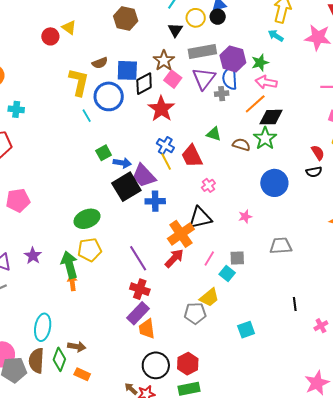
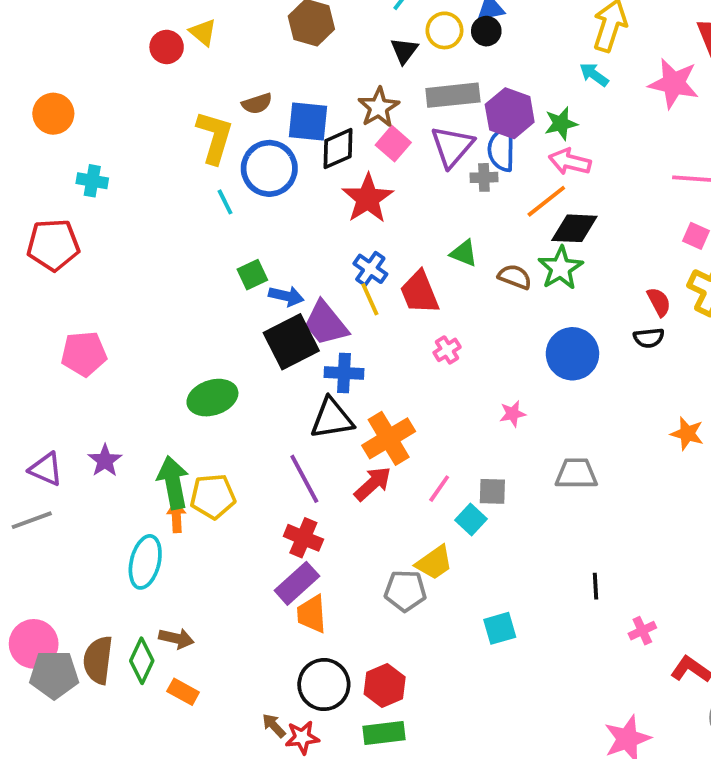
black triangle: (200, 218) -> (332, 418), moved
yellow pentagon: (90, 250) -> (213, 496), moved
cyan ellipse: (43, 327) -> (145, 562), moved

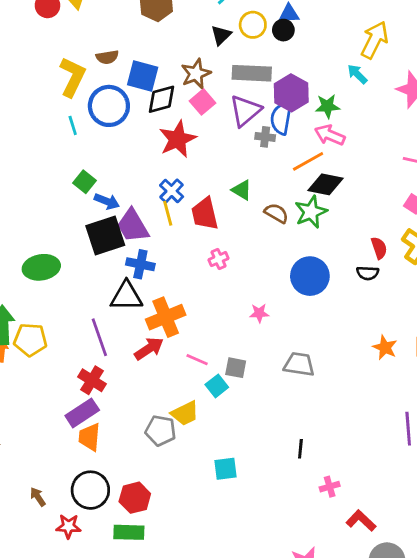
green square: (252, 275) -> (85, 182), turned -35
pink line: (439, 489) -> (197, 360), turned 70
brown arrow: (274, 726) -> (38, 497), moved

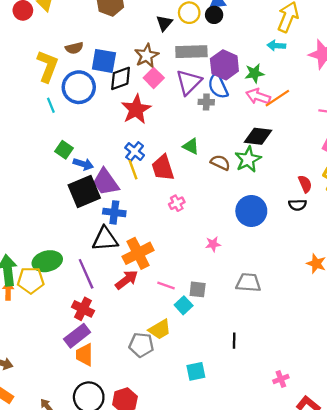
cyan arrow: (357, 74) -> (276, 46), turned -36
blue semicircle: (281, 118) -> (218, 86), turned -30
orange line: (308, 161) -> (277, 98), moved
green ellipse: (41, 267) -> (47, 261), moved
black line: (300, 449) -> (234, 341), moved

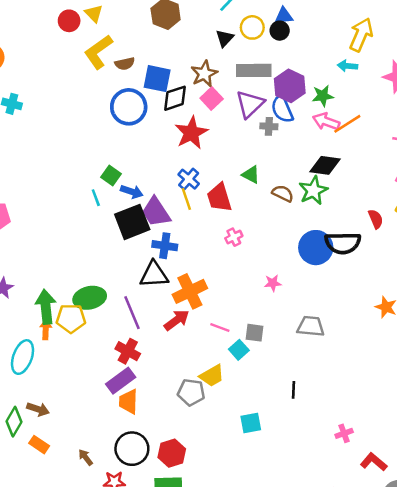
yellow L-shape: (48, 66) -> (98, 52), moved, turned -148
cyan line: (51, 105) -> (96, 198), moved
black semicircle: (298, 205) -> (343, 243), moved, size x1.8

